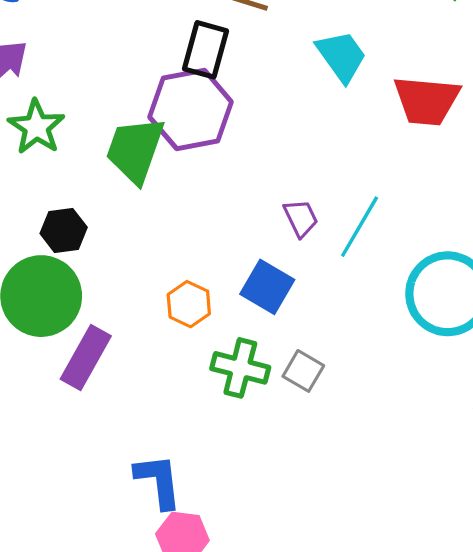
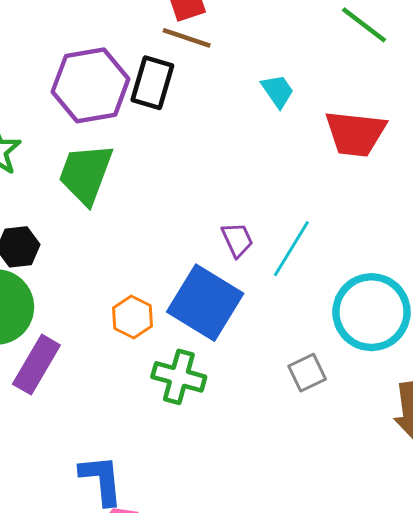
cyan trapezoid: (341, 56) -> (278, 91), size x0.7
purple hexagon: (191, 109) -> (91, 85), moved
blue square: (267, 287) -> (205, 303), size x1.5
gray square: (303, 371) -> (307, 373), moved, turned 33

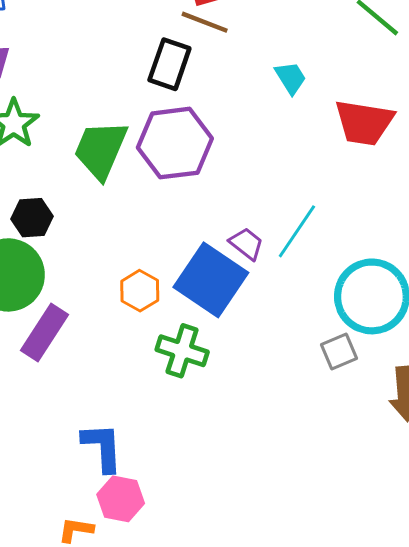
purple hexagon: (91, 85) -> (175, 143), moved
purple trapezoid: (237, 240) -> (246, 244), moved, turned -30
gray square: (307, 373) -> (339, 352), moved

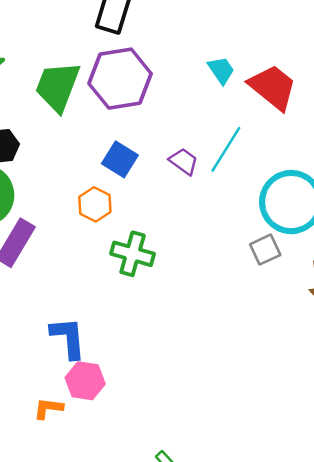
cyan trapezoid: (291, 78) -> (221, 70), moved
red trapezoid: (364, 122) -> (273, 87), moved, turned -148
blue square: (211, 280) -> (120, 159), moved, size x0.6

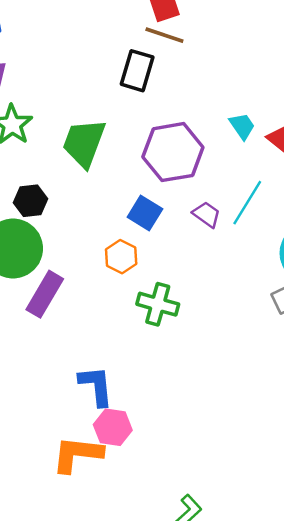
purple hexagon: (120, 79) -> (173, 152), moved
orange L-shape: (48, 408) -> (77, 454), size x1.8

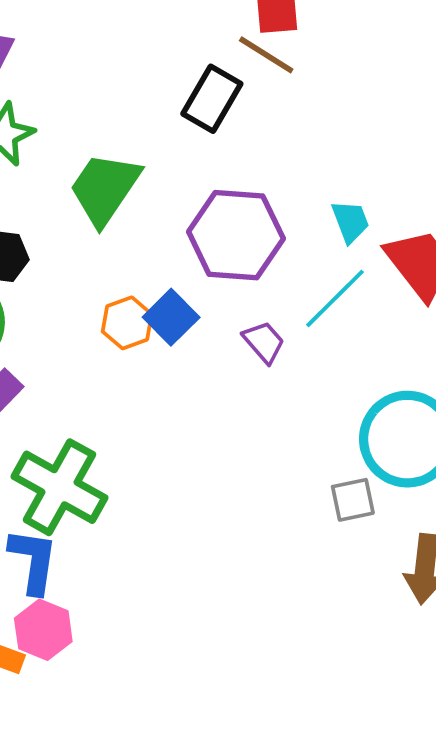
cyan line: (247, 203) -> (335, 298), moved
orange hexagon: (121, 257) -> (127, 323), moved
green cross: (158, 304) -> (59, 487), moved, size x1.4

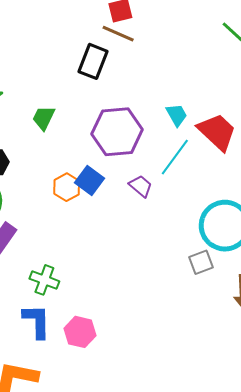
green trapezoid: (105, 189) -> (44, 118), size x0.6
green cross: (59, 487) -> (44, 280), size x0.6
pink hexagon: (43, 630) -> (80, 332), moved

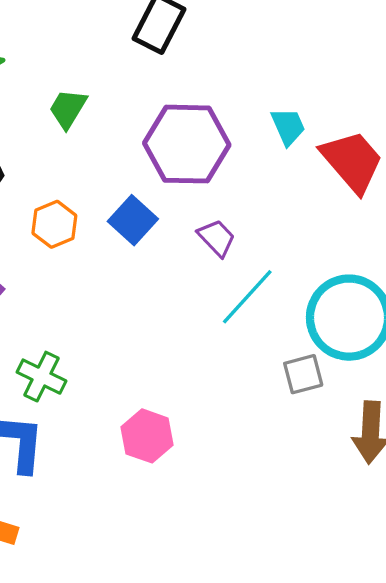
cyan line: (175, 157) -> (247, 297), moved
orange hexagon: (67, 187) -> (54, 224), moved
pink hexagon: (80, 332) -> (147, 436), moved

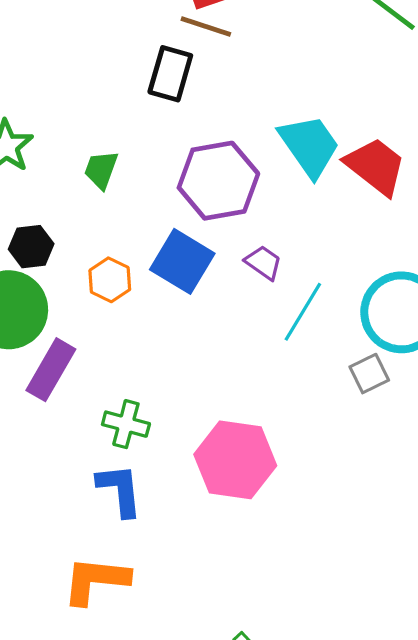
cyan trapezoid: (288, 127) -> (309, 146), size x1.8
blue square: (133, 220) -> (182, 261), size x1.4
pink hexagon: (147, 436) -> (235, 460), size x1.6

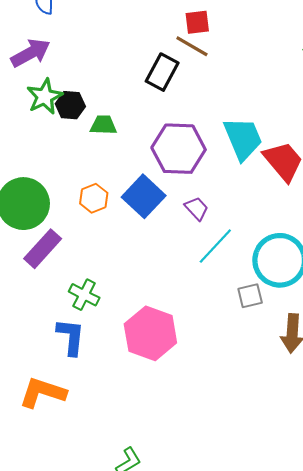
green trapezoid: (101, 170) -> (103, 125), turned 60
black hexagon: (31, 247) -> (70, 105), moved

